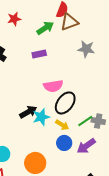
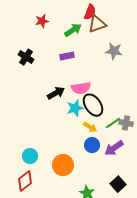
black ellipse: (65, 103) -> (93, 105), turned -70
black arrow: (28, 112) -> (56, 93), moved
cyan star: (41, 117) -> (75, 108), moved

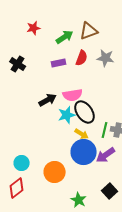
red semicircle: (90, 12) -> (82, 58), moved
green line: (113, 123) -> (105, 130), turned -42
blue circle: (92, 145) -> (84, 152), size x1.6

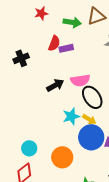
green arrow: (65, 37) -> (72, 22), turned 42
red semicircle: (82, 58) -> (54, 43), moved
black cross: (18, 64) -> (21, 58), moved, turned 35
cyan star: (67, 115) -> (71, 116), moved

